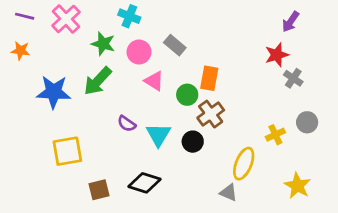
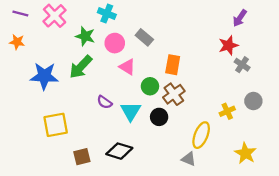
green circle: (187, 95) -> (150, 86), moved

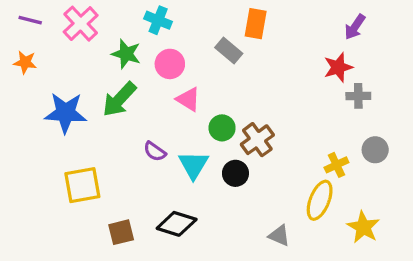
gray rectangle: (144, 37) -> (229, 50), moved
orange rectangle: (173, 65) -> (256, 24), moved
gray cross: (242, 65) -> (358, 96), turned -35
yellow ellipse: (201, 135) -> (320, 200), moved

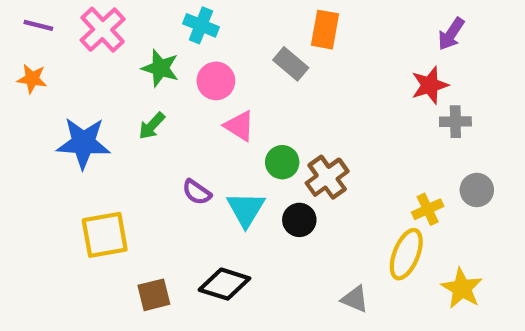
green arrow: (119, 99) -> (152, 126), size x0.6

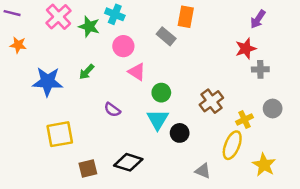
purple line: (38, 25) -> (12, 13), moved
green star: (160, 68) -> (89, 27), moved
brown cross: (327, 177) -> (211, 101), moved
cyan triangle: (246, 209) -> (158, 120), moved
black circle: (299, 220) -> (180, 133), moved

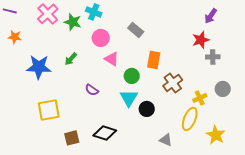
orange rectangle: (186, 17) -> (154, 60), moved

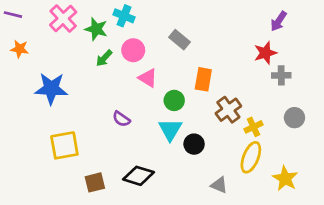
green arrow: (71, 59) -> (104, 58), moved
yellow cross: (200, 98) -> (254, 127), moved

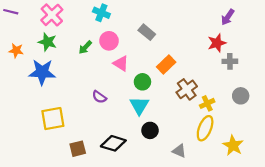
green star: (96, 29) -> (47, 42), moved
orange star: (20, 49) -> (16, 51), moved
orange rectangle: (203, 79) -> (166, 65), turned 36
black circle: (194, 144) -> (150, 130), moved

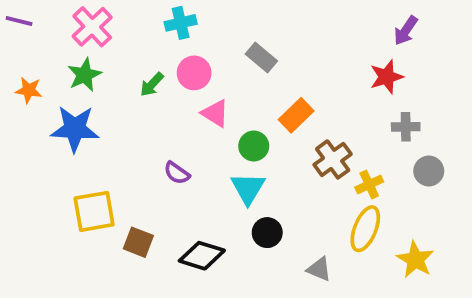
cyan cross: (101, 13) -> (181, 23), turned -35
green star: (47, 42) -> (84, 75), turned 30
gray cross: (230, 61) -> (406, 127), moved
brown square: (78, 149) -> (138, 242), moved, turned 35

